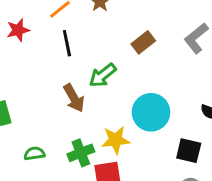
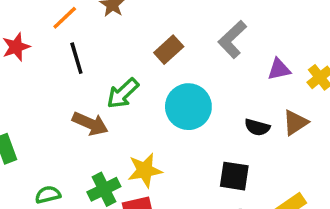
brown arrow: (74, 98) -> (90, 124), turned -32
cyan circle: (151, 112) -> (188, 107), moved

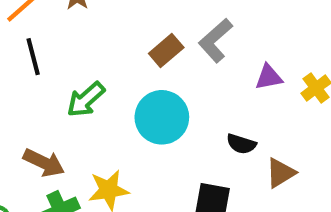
brown rectangle: (169, 50) -> (166, 50), moved
brown triangle: (295, 123) -> (281, 173), moved
brown arrow: (90, 124) -> (44, 163), moved

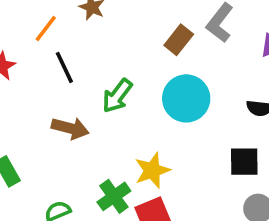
brown arrow: (44, 163) -> (70, 128), moved

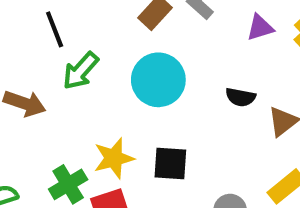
black line: (64, 67) -> (55, 29), moved
black square: (244, 162) -> (170, 163), moved

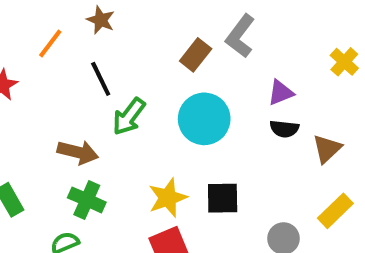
purple triangle: (260, 28) -> (281, 93), moved
green cross: (68, 184) -> (87, 200), moved, turned -30

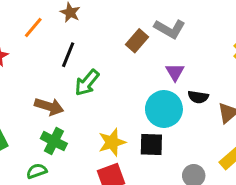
gray L-shape: (240, 36) -> (170, 29), turned -100
black line: (101, 79) -> (68, 55), turned 45
purple triangle: (281, 93) -> (175, 72), moved, turned -42
cyan circle: (204, 119) -> (164, 109), moved

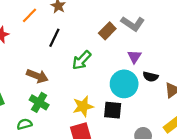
green arrow: (87, 83) -> (82, 60), moved

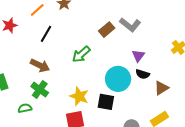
black line: (54, 38) -> (46, 34), moved
purple triangle: (134, 57) -> (138, 56), moved
yellow star: (83, 106) -> (79, 96), turned 30

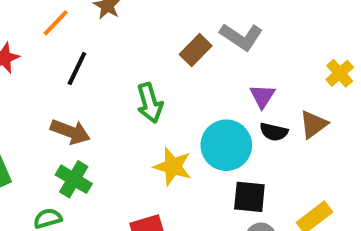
green arrow: (81, 54) -> (150, 103), turned -60
brown triangle: (161, 88) -> (313, 124), moved
yellow star: (79, 96) -> (173, 166), moved
black square: (106, 102) -> (249, 197), moved

